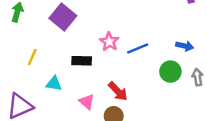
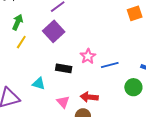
yellow line: (32, 57) -> (21, 42), moved
red arrow: (118, 91) -> (89, 97), turned 132

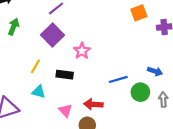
yellow line: (21, 42) -> (35, 66), moved
pink star: (88, 56) -> (82, 51), moved
blue line: (110, 65) -> (118, 79), moved

